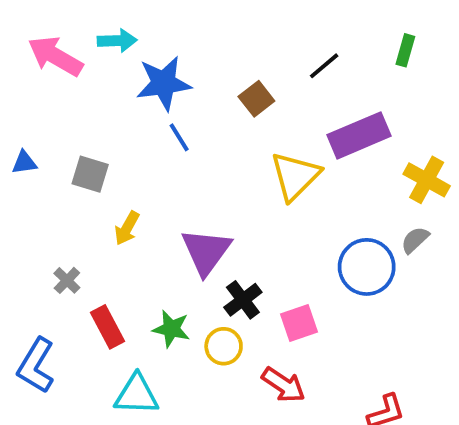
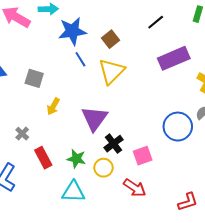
brown square: (256, 99) -> (111, 39), moved
yellow triangle: (295, 176) -> (112, 71), moved
cyan triangle: (137, 395) -> (73, 192), moved

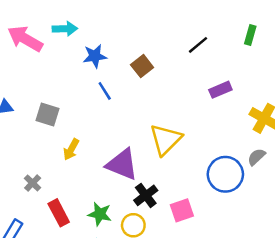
blue star: (72, 31) -> (95, 56), size x0.7
purple rectangle: (174, 58) -> (220, 90), size x0.6
yellow triangle: (112, 71) -> (166, 139), moved
purple triangle: (94, 118) -> (122, 164), turned -44

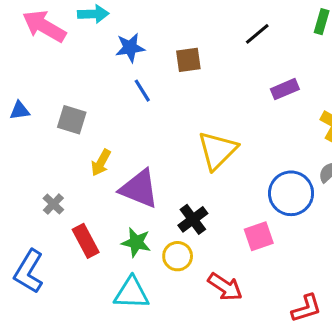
brown square: (142, 66) -> (188, 60), turned 30
purple triangle: (122, 164) -> (139, 189), moved
pink square: (182, 210) -> (259, 236), moved

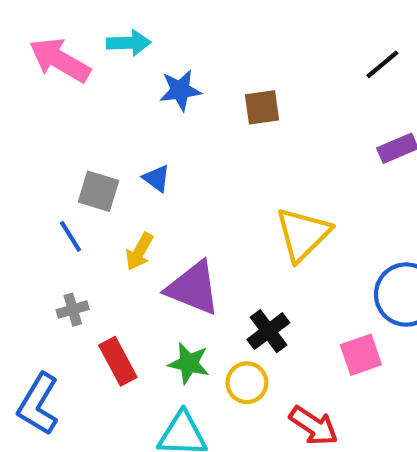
black line: (257, 34) -> (382, 64), moved
blue line: (142, 91) -> (71, 236), moved
blue triangle: (20, 111) -> (157, 178), moved, turned 45
gray cross: (53, 204) -> (73, 310), turned 30

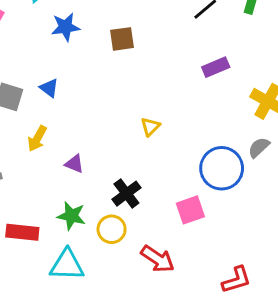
yellow triangle: (303, 234) -> (150, 127), size x0.5
purple triangle: (193, 288) -> (74, 164), size x0.5
red rectangle: (118, 361) -> (22, 232), moved, turned -56

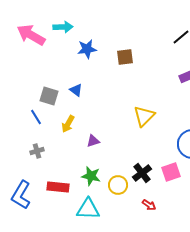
yellow triangle: (150, 127) -> (144, 116), size x1.6
purple triangle: (74, 164) -> (93, 141), turned -40
black cross: (126, 194) -> (142, 173), moved
red arrow: (158, 259) -> (149, 205), size x0.6

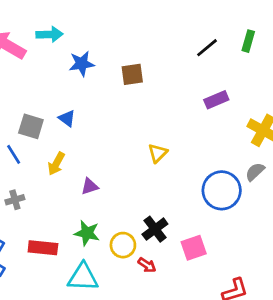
yellow triangle: (144, 116) -> (158, 153), size x0.7
pink square: (171, 172) -> (194, 248), moved
red arrow: (149, 205) -> (147, 265), moved

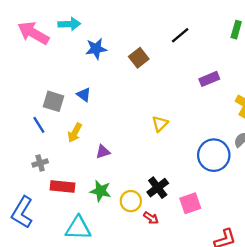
black line: (207, 48) -> (180, 35), moved
brown square: (132, 74) -> (139, 58), turned -30
red rectangle: (43, 248) -> (62, 187), moved
cyan triangle: (83, 277) -> (78, 228), moved

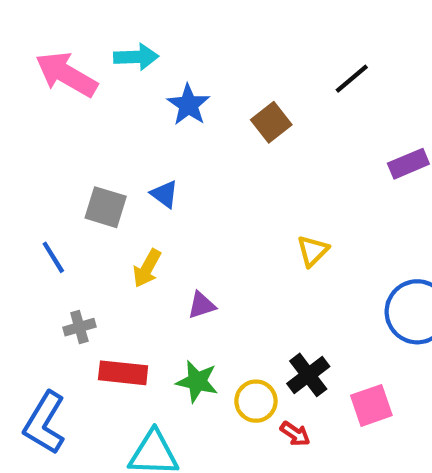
blue star: (96, 49) -> (188, 105), turned -30
blue line: (39, 125) -> (53, 257), moved

